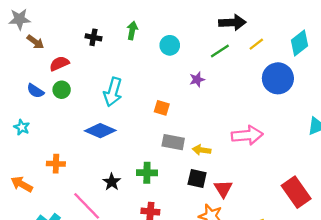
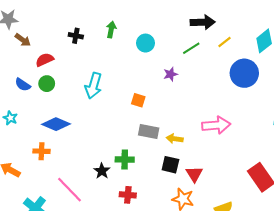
blue diamond: (100, 131) -> (56, 124), moved
black star: (112, 182) -> (102, 171), moved

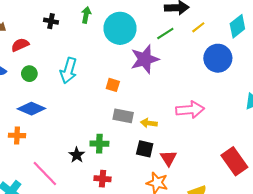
cyan circle: (145, 43) -> (120, 28), size x1.8
purple star: (170, 74) -> (145, 59), size x2.0
green circle: (47, 84) -> (29, 74), moved

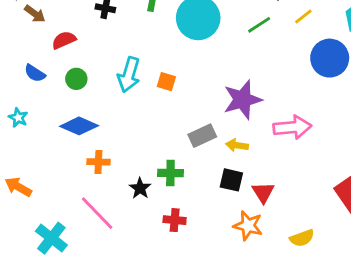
purple star: (145, 59) -> (242, 100), moved
orange square: (113, 85) -> (166, 82), moved
gray rectangle: (123, 116) -> (202, 136), turned -36
orange cross: (17, 135) -> (98, 162), moved

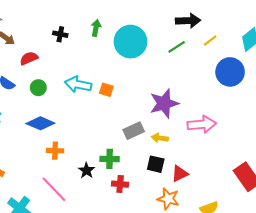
cyan arrow: (129, 75) -> (78, 85), turned 85
red triangle: (263, 192) -> (180, 174), turned 36
red cross: (175, 220) -> (120, 184), moved

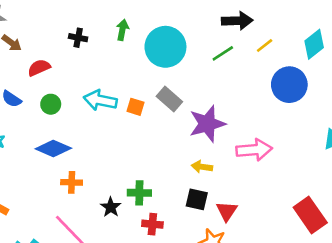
gray rectangle: (134, 131) -> (169, 99), moved, turned 66
red triangle: (180, 174) -> (227, 211), turned -30

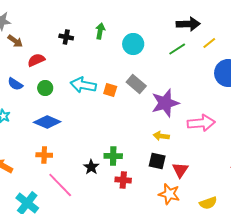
cyan circle: (165, 47) -> (133, 44), size x0.7
orange cross: (72, 182) -> (44, 155), moved

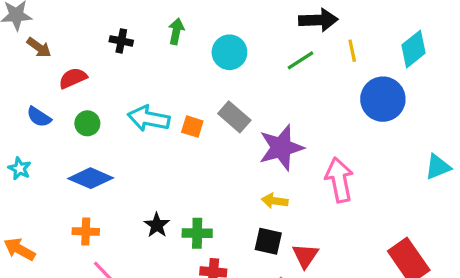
yellow line: (209, 43) -> (352, 51), turned -64
pink arrow: (201, 123) -> (339, 180), turned -96
black star: (91, 167) -> (157, 225), moved

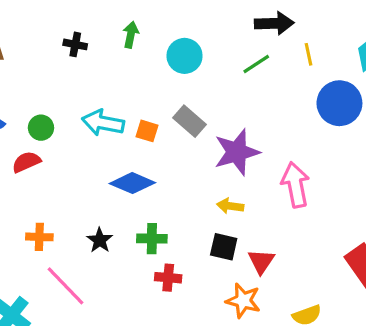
red semicircle: (73, 78) -> (26, 162), moved
blue diamond: (91, 178) -> (132, 183), moved
black star: (157, 225) -> (100, 240), moved

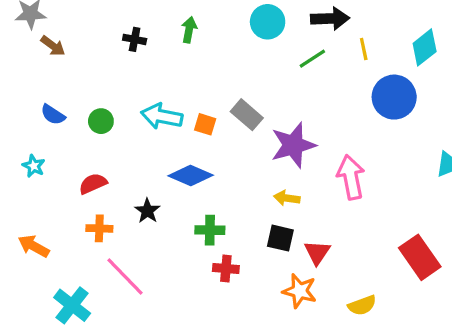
cyan circle: (185, 56) -> (268, 22), moved
red semicircle: (26, 162) -> (93, 184), moved
black star: (100, 240) -> (147, 211), moved

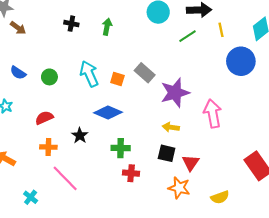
green arrow: (189, 30) -> (107, 27), moved
cyan arrow: (162, 116) -> (89, 74), turned 55
cyan cross: (72, 305) -> (31, 197), size x0.6

